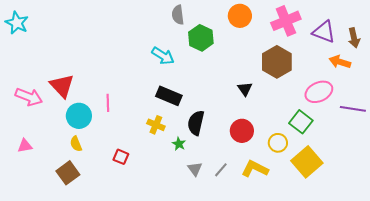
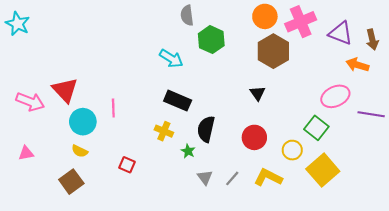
orange circle: (240, 16) -> (265, 16), moved
brown hexagon: (277, 62) -> (273, 51), moved
yellow semicircle: (76, 144) -> (80, 151), turned -42

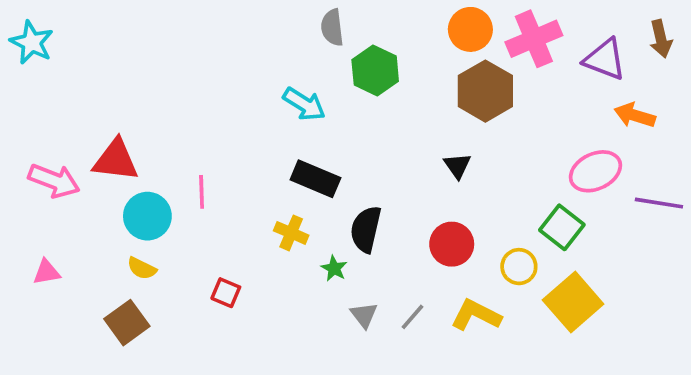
brown arrow: (372, 40) -> (661, 39), moved
red triangle: (65, 90) -> (116, 160), turned -40

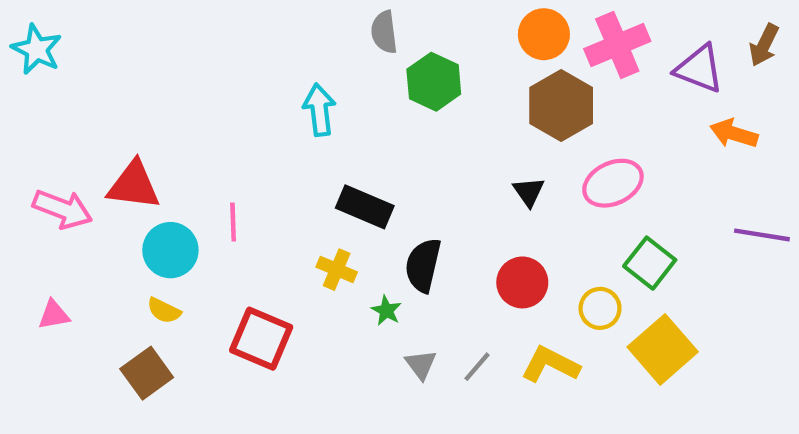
brown arrow: (661, 39) -> (764, 45), turned 39
cyan arrow: (304, 104) -> (319, 110), moved, turned -129
pink ellipse: (595, 171) -> (613, 183), moved
red square: (226, 293) -> (261, 339), size x1.8

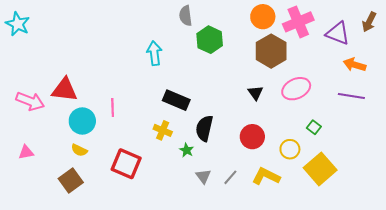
purple line: (762, 235) -> (351, 96), moved
green square: (650, 263) -> (314, 127), size x0.6

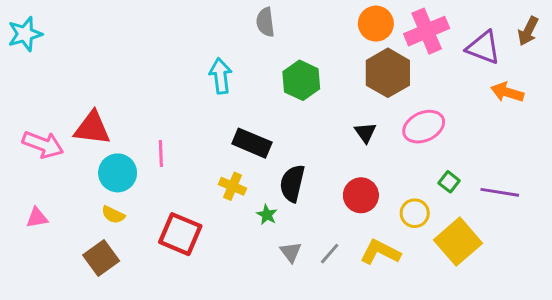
cyan star: (18, 24) -> (25, 34), turned 30
green hexagon: (210, 40) -> (301, 80), moved
purple line: (351, 96) -> (500, 192), moved

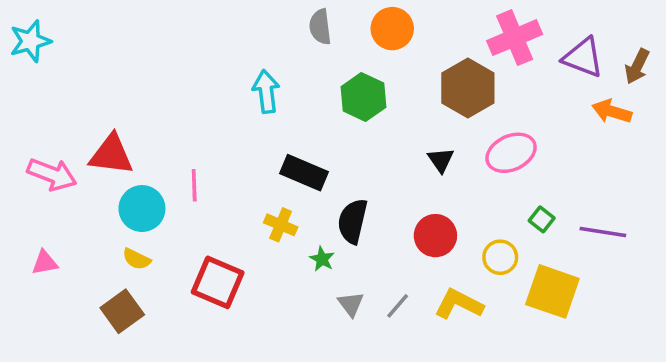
orange circle: (376, 24) -> (392, 29), moved
brown arrow: (528, 31) -> (637, 66), moved
yellow square: (458, 242) -> (552, 291), turned -30

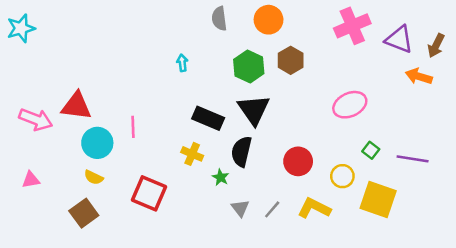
brown hexagon: (468, 88) -> (291, 60), moved, size x0.7
cyan arrow: (266, 92) -> (182, 63), size x0.6
black triangle: (441, 160) -> (254, 110), moved, size x1.8

